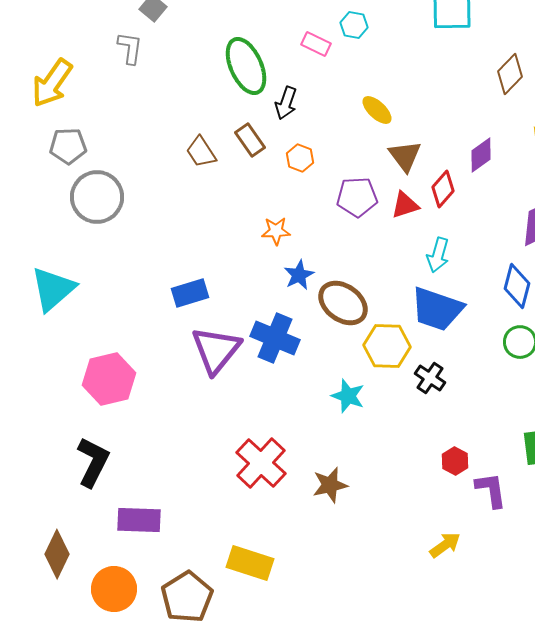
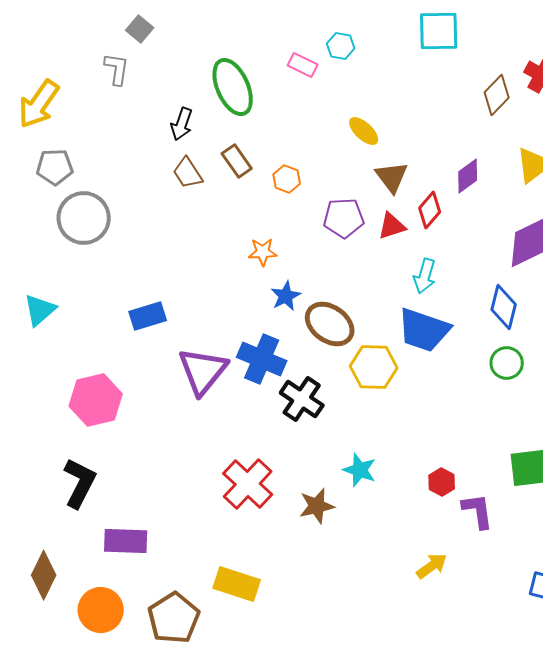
black arrow: (286, 103) -> (182, 124), moved
cyan triangle: (53, 289) -> (40, 310), size x0.7
blue rectangle: (190, 293) -> (148, 316), moved
black cross: (430, 378) -> (302, 399), moved, size x1.4
cyan star: (348, 396) -> (360, 470), moved

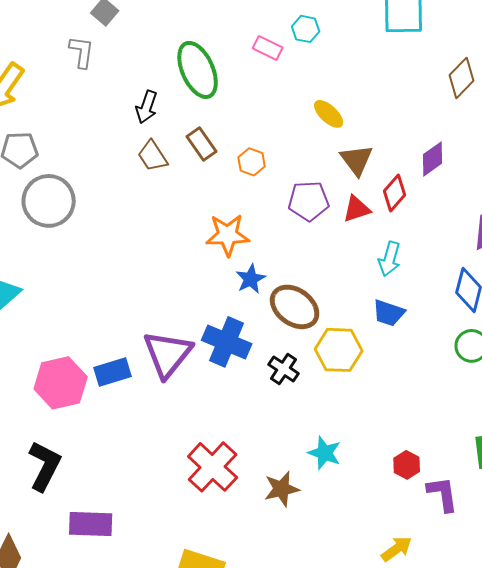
orange star: (263, 252) -> (228, 235), size x1.5
blue rectangle: (148, 316) -> (113, 372), moved
blue trapezoid: (424, 330) -> (389, 313), size x0.6
black cross: (302, 399) -> (284, 369), moved, size x0.7

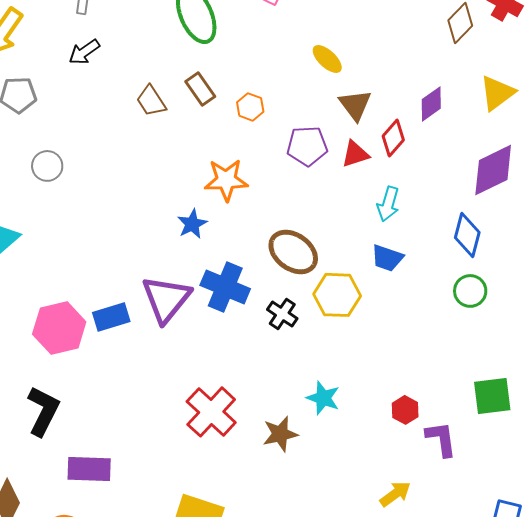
black arrow: (147, 107) -> (84, 52), moved, turned 36
gray circle: (49, 201) -> (47, 166), moved, size x0.6
blue star: (251, 279) -> (192, 224), moved

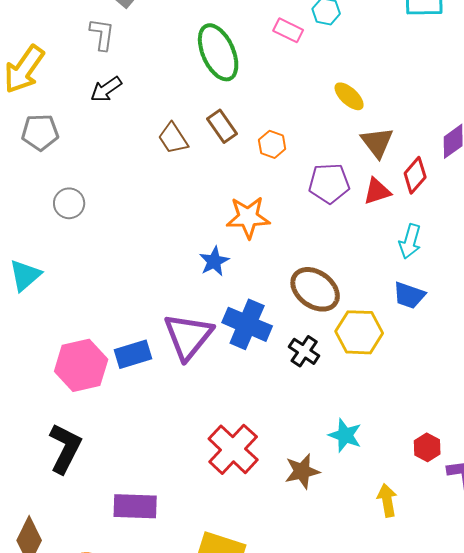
purple rectangle: (89, 469) -> (135, 506), moved
yellow arrow: (395, 494) -> (387, 500), moved, turned -64

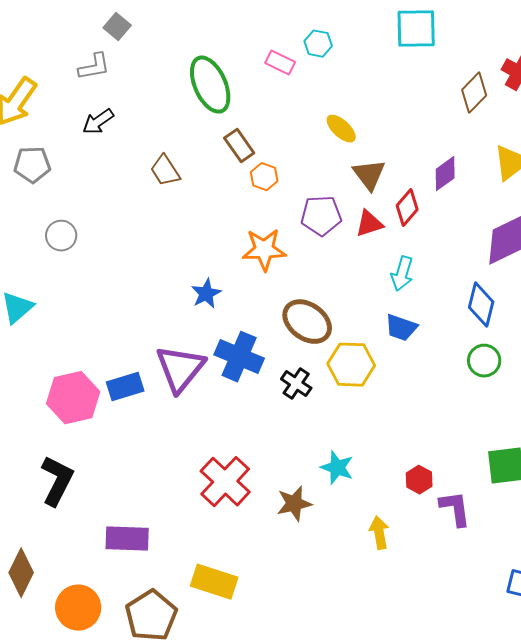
gray L-shape: (102, 34) -> (94, 67), turned 72
brown rectangle: (222, 126) -> (239, 146), moved
orange star: (248, 217) -> (264, 250), moved

